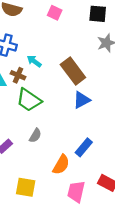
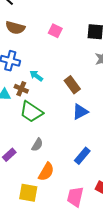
brown rectangle: (73, 71) -> (72, 85), size x0.7
orange semicircle: (61, 165) -> (46, 172), moved

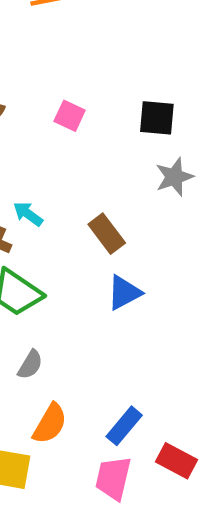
blue rectangle: (82, 156) -> (124, 426), moved

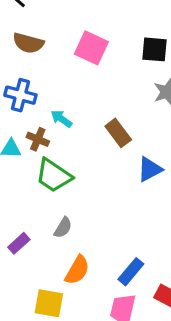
pink square: (70, 116) -> (91, 48), size x1.5
blue triangle: (124, 293) -> (150, 169), moved

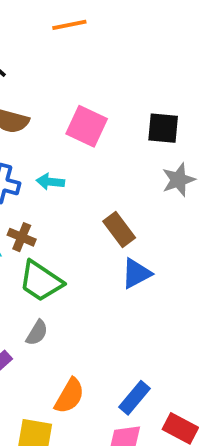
cyan arrow: (61, 119) -> (50, 182), moved, turned -30
blue triangle: (150, 169) -> (136, 273), moved
gray semicircle: (63, 228) -> (37, 333), moved

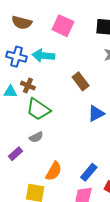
cyan arrow: (50, 182) -> (43, 56), size x1.5
blue triangle: (136, 273) -> (96, 113), moved
gray semicircle: (37, 333) -> (36, 137), turned 32

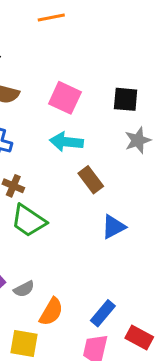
cyan arrow: (43, 56) -> (66, 142), moved
gray semicircle: (36, 137) -> (24, 289), moved

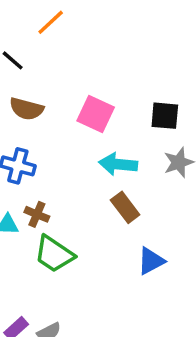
orange line: (51, 17) -> (51, 22), moved, turned -32
cyan arrow: (66, 142) -> (118, 164), moved

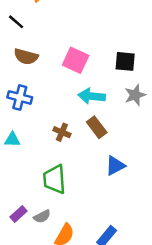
brown cross: (37, 214) -> (62, 132), moved
green trapezoid: (54, 254) -> (54, 179), moved, turned 52

